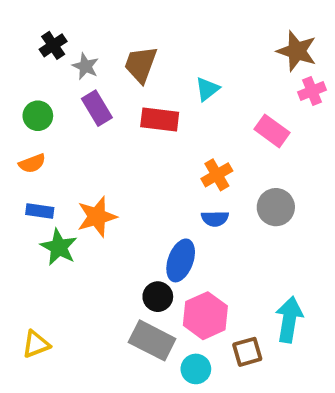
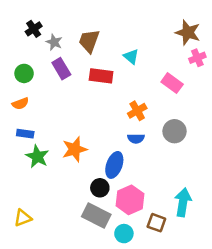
cyan triangle: (207, 89) -> (131, 57), turned -42
orange star: (97, 217) -> (75, 149), moved
brown square: (247, 352) -> (156, 223), turned 36

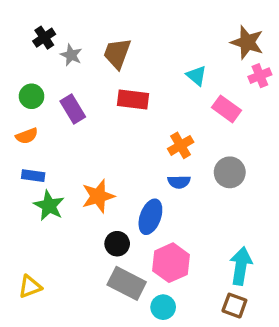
cyan triangle: (131, 57) -> (196, 76), moved
purple rectangle: (61, 69) -> (73, 109), moved
black circle: (100, 188) -> (117, 244), moved
brown square: (156, 223) -> (234, 306), moved

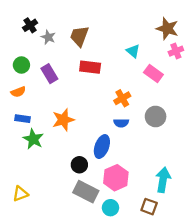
orange star: (98, 196) -> (63, 120), moved
brown square: (234, 306) -> (149, 207), moved

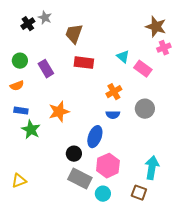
gray star: (48, 37) -> (45, 18), moved
cyan triangle: (133, 51) -> (123, 57), moved

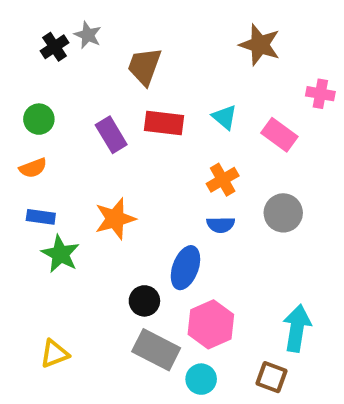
brown star: (156, 27) -> (260, 45), moved
pink cross: (164, 48) -> (320, 94), turned 32
cyan triangle: (123, 57) -> (225, 117), moved
purple rectangle: (46, 69) -> (111, 135), moved
yellow triangle: (19, 181) -> (55, 354), moved

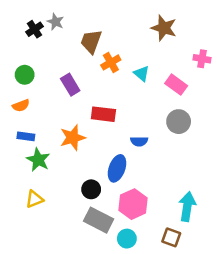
red rectangle: (164, 123) -> (103, 114), moved
orange cross: (223, 180) -> (111, 62), moved
gray circle: (283, 213) -> (179, 122), moved
yellow triangle: (55, 354) -> (34, 199), moved

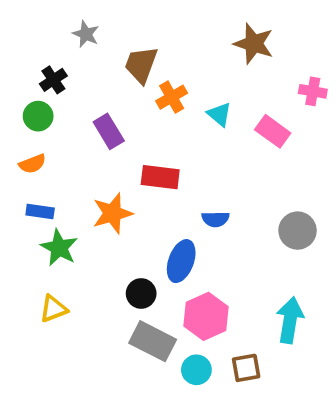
black cross: (34, 29) -> (53, 80), moved
gray circle: (179, 122) -> (298, 231), moved
brown square: (171, 237) -> (246, 368), moved, turned -30

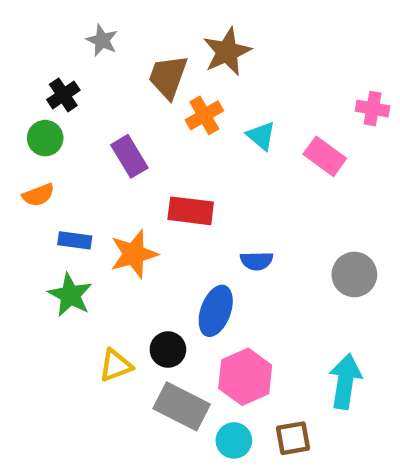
brown star: (254, 44) -> (227, 52), moved, turned 30
blue rectangle: (40, 211) -> (75, 240), moved
yellow triangle: (53, 309) -> (116, 365), moved

